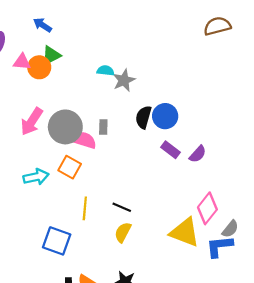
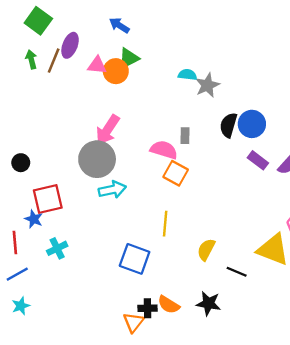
gray circle: (65, 127) -> (97, 159), moved
orange square: (70, 167) -> (176, 173), moved
black line: (122, 207) -> (237, 272), moved

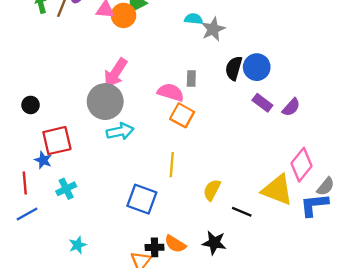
cyan star: (21, 306) -> (78, 245), moved

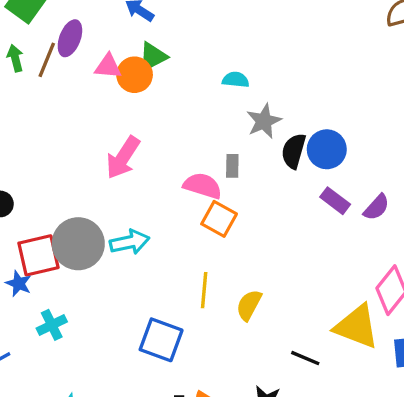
gray star: (213, 29) -> (264, 121), moved
gray circle: (105, 102) -> (78, 244), moved
yellow semicircle: (212, 190) -> (249, 305), moved

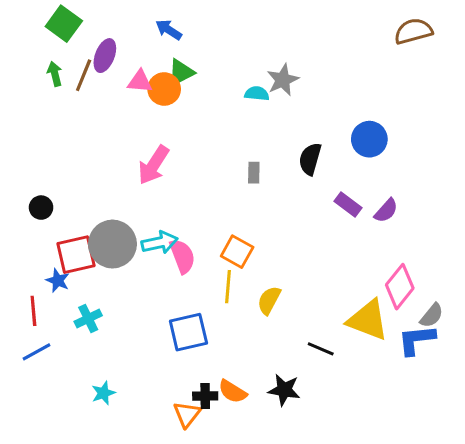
gray star: (264, 121) -> (283, 80), moved
blue circle: (327, 149) -> (369, 139), moved
pink semicircle: (202, 186) -> (182, 256), moved, turned 52
orange square: (219, 219) -> (237, 252), moved
blue square: (161, 340) -> (188, 332), turned -33

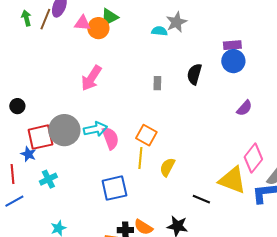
purple rectangle: (348, 205) -> (232, 45), moved, turned -42

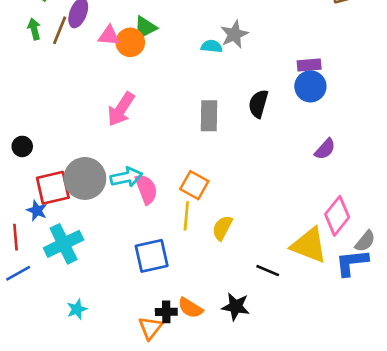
gray rectangle: (157, 83) -> (209, 116), size x1.6
cyan cross: (48, 179) -> (64, 244), size x1.6

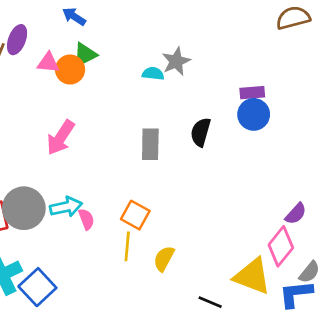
purple semicircle: (325, 149) -> (296, 214), moved
pink semicircle: (146, 189) -> (86, 219), size x0.7
blue square: (152, 256) -> (37, 287), moved, turned -30

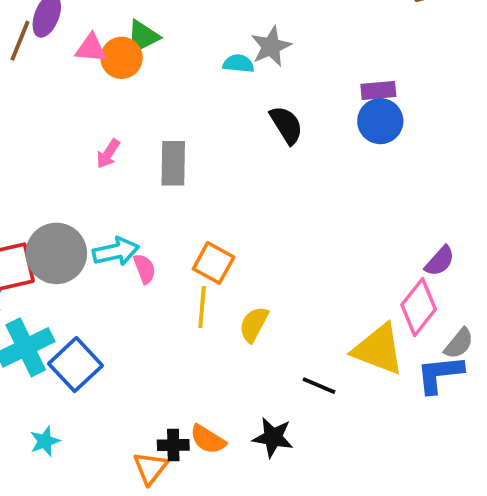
black semicircle: (201, 132) -> (286, 125), moved, turned 132
pink arrow: (61, 138) -> (108, 154), size x0.6
gray rectangle: (150, 144) -> (173, 163), moved

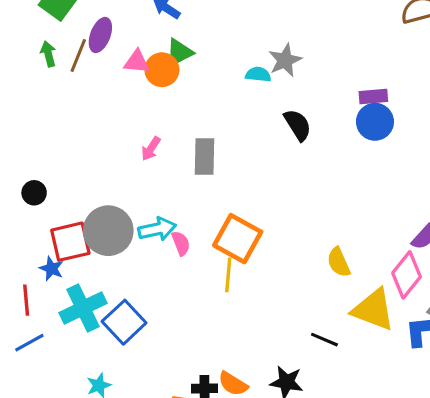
orange square: (214, 263) -> (238, 239), size x1.4
yellow semicircle: (254, 324) -> (339, 262), moved, turned -52

